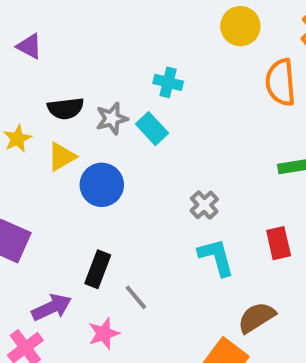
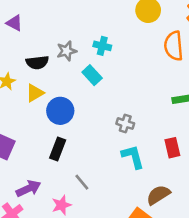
gray star: (112, 119) -> (67, 51), moved
gray cross: (204, 205) -> (125, 124), turned -30
black rectangle: (98, 269) -> (58, 149), moved

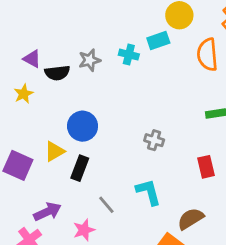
purple triangle: (14, 23) -> (32, 59), moved
cyan rectangle: (92, 75) -> (158, 41), moved, turned -66
yellow triangle: (35, 93) -> (54, 151), moved
cyan L-shape: (133, 157) -> (148, 192), moved

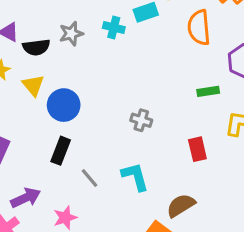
yellow triangle: (54, 151) -> (33, 85), moved, turned -40
gray line: (106, 205) -> (89, 178), moved

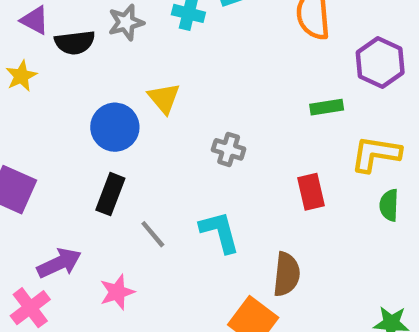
yellow triangle: (33, 85) -> (164, 98), moved
brown semicircle: (181, 205) -> (287, 274), turned 128

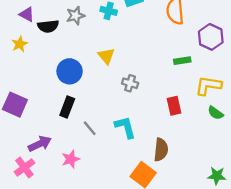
yellow triangle: (164, 98) -> (106, 56), moved
green semicircle: (389, 205) -> (216, 113), turned -56

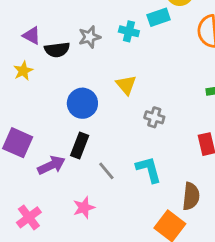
purple arrow: (40, 144) -> (51, 165), moved

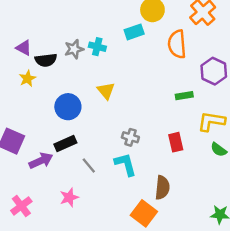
cyan cross: (129, 31) -> (97, 47), moved
yellow star: (23, 71) -> (27, 79), moved
gray cross: (154, 117) -> (130, 137), moved
black rectangle: (80, 146) -> (65, 143), turned 45

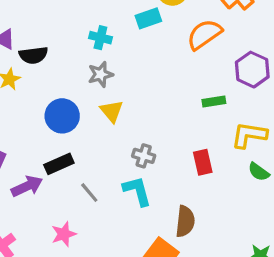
orange semicircle: (177, 44) -> (204, 34), turned 60
gray star: (74, 49) -> (100, 74), moved
yellow triangle: (106, 91) -> (112, 111), moved

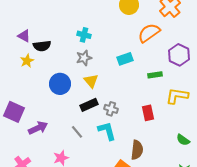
cyan rectangle: (148, 18) -> (125, 59), moved
black rectangle: (59, 164) -> (89, 105), moved
green semicircle: (259, 172) -> (183, 140), moved

